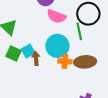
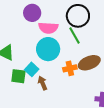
cyan circle: (57, 46) -> (48, 49), moved
brown arrow: (36, 58) -> (43, 83), moved

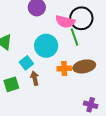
pink semicircle: (48, 28) -> (65, 22), moved
green square: (18, 76) -> (11, 84), moved, turned -35

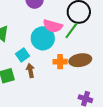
pink semicircle: (65, 22) -> (53, 26), moved
green line: (75, 37) -> (71, 30), turned 54

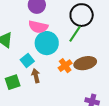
pink semicircle: (53, 26) -> (38, 27), moved
orange cross: (60, 62) -> (65, 66), turned -32

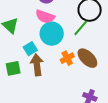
brown ellipse: (85, 63) -> (87, 58), turned 50
brown arrow: (36, 76) -> (37, 65), size x1.5

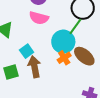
cyan circle: (52, 34) -> (63, 42), moved

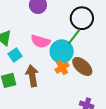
pink semicircle: (39, 18) -> (40, 41), moved
cyan square: (27, 51) -> (15, 55), moved

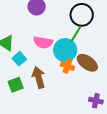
orange cross: (62, 68) -> (67, 66), turned -32

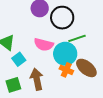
black circle: (82, 15) -> (62, 18), moved
green line: (76, 34) -> (77, 38), turned 36

